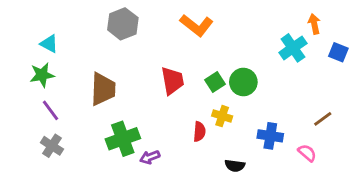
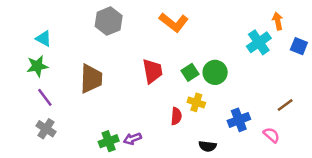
blue cross: (270, 136) -> (239, 120), turned -30
green cross: (123, 139) -> (109, 141), moved, size x0.7

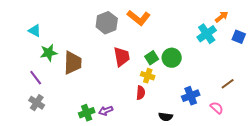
gray hexagon: (109, 21) -> (107, 23), moved
orange arrow: (278, 21) -> (222, 17), turned 64
green star: (37, 66) -> (49, 53), moved
yellow cross: (196, 102) -> (148, 76), moved

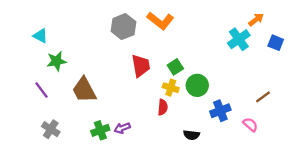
green circle: (172, 58) -> (197, 85), moved
brown trapezoid: (73, 63) -> (84, 90), moved, turned 150
gray cross: (37, 103) -> (51, 129), moved

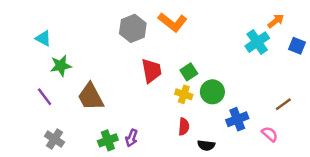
red semicircle: (163, 107) -> (184, 127), moved
purple arrow: (122, 128) -> (132, 138), turned -49

